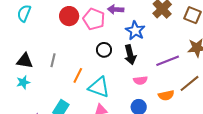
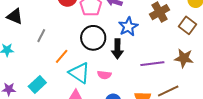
black circle: (104, 50) -> (93, 38), size x1.6
black triangle: (25, 61) -> (15, 16), moved
pink semicircle: (140, 80) -> (104, 75), moved

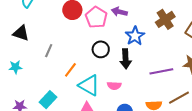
black circle: (93, 38) -> (101, 49), size x0.7

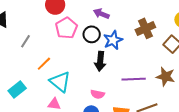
pink pentagon: (96, 17) -> (66, 28), moved
black circle: (101, 49) -> (92, 34), moved
pink semicircle: (114, 86) -> (98, 94), moved

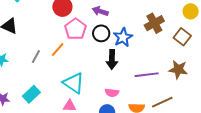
purple arrow: (101, 14) -> (100, 11), moved
gray line: (26, 41) -> (36, 57), moved
orange line: (44, 64) -> (58, 49), moved

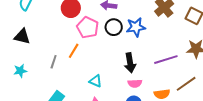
blue star: (123, 37) -> (136, 27), turned 30
black arrow: (112, 59) -> (130, 63), moved
cyan triangle: (74, 83) -> (95, 81), size x0.6

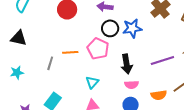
pink pentagon: (88, 28) -> (98, 49), moved
orange line: (74, 51) -> (70, 52), turned 56
cyan triangle: (95, 81) -> (92, 82), turned 48

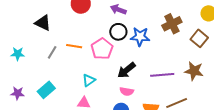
black triangle: (19, 38) -> (43, 23), moved
black arrow: (127, 64) -> (126, 70), turned 48

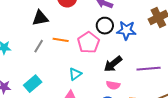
black triangle: (43, 23) -> (40, 18), moved, turned -36

